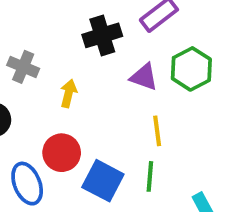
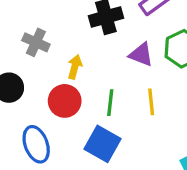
red circle: (62, 153) -> (65, 101), moved
green line: (150, 176) -> (110, 103), moved

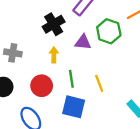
yellow arrow: (75, 67) -> (54, 55), moved
yellow line: (151, 102) -> (99, 83), moved

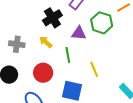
yellow arrow: (54, 55) -> (46, 42), moved, turned -48
green line: (71, 79) -> (68, 55), moved

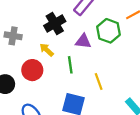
gray cross: (17, 44) -> (13, 36), moved
red circle: (43, 73) -> (32, 70), moved

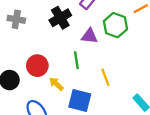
gray cross: (13, 36) -> (16, 19), moved
yellow arrow: (47, 50) -> (56, 84), moved

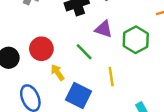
green hexagon: (115, 25) -> (136, 40), moved
green line: (76, 60) -> (84, 52), turned -48

